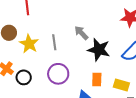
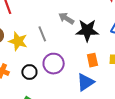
black circle: (24, 77) -> (29, 72), moved

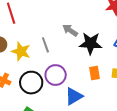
black circle: (29, 72) -> (31, 83), size x1.5
blue triangle: (85, 82) -> (74, 96), moved

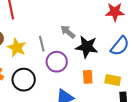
purple circle: (56, 75) -> (57, 62), moved

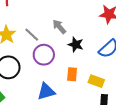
gray line: (42, 44) -> (32, 35), turned -42
black star: (87, 47) -> (76, 45), size x0.7

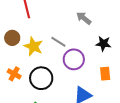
gray arrow: (59, 27) -> (84, 18), moved

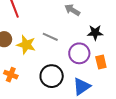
purple circle: (74, 59) -> (79, 53), moved
black circle: (41, 78) -> (52, 76), moved

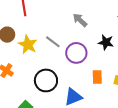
black star: (95, 33) -> (106, 42), moved
purple circle: (79, 53) -> (76, 53), moved

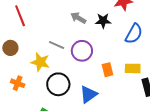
black star: (106, 42) -> (103, 21), moved
yellow star: (28, 45) -> (40, 62), moved

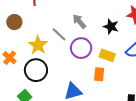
gray arrow: (78, 18) -> (79, 21), moved
yellow rectangle: (133, 68) -> (107, 55), moved
black circle: (58, 84) -> (36, 70), moved

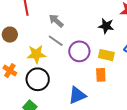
gray arrow: (79, 21) -> (56, 21), moved
yellow star: (38, 45) -> (36, 54), turned -30

